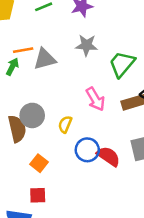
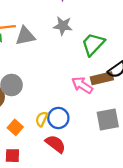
pink arrow: (95, 99) -> (82, 85), moved, turned 150
yellow semicircle: (65, 124) -> (42, 119), moved
red semicircle: (108, 156) -> (55, 144), moved

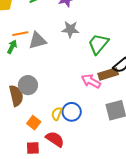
red semicircle: (55, 144) -> (55, 139), moved

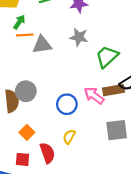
green arrow: (12, 47) -> (19, 22), moved
blue circle: (72, 112) -> (67, 104), moved
yellow semicircle: (57, 114) -> (69, 137), moved
red semicircle: (55, 139) -> (47, 153), turned 30

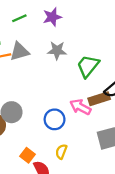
gray triangle: (42, 45) -> (20, 51), moved
orange square: (27, 132) -> (28, 155), moved

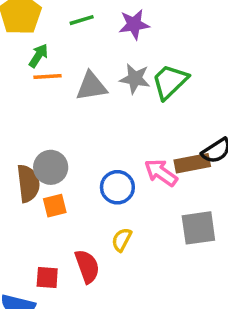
gray triangle: (20, 51) -> (91, 86), moved
green trapezoid: (88, 66) -> (170, 82), moved
orange square: (28, 155) -> (55, 206), moved, turned 32

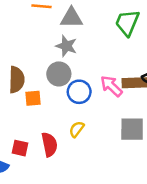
gray star: (135, 79) -> (66, 46), moved
green trapezoid: (170, 82) -> (127, 23), turned -32
gray circle: (51, 167) -> (59, 74), moved

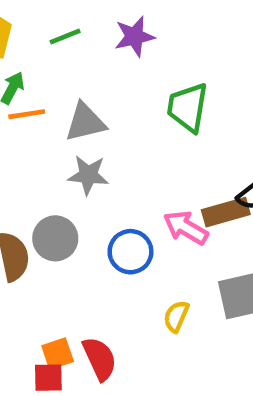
gray circle: (59, 74) -> (55, 238), moved
orange square: (33, 98) -> (58, 354), moved
yellow semicircle: (77, 129) -> (176, 316), moved

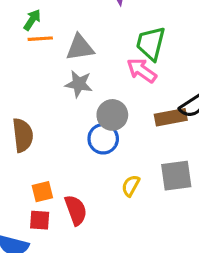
pink arrow: (186, 228) -> (142, 70), moved
gray circle: (55, 238) -> (112, 115), moved
orange square: (58, 354) -> (42, 192), moved

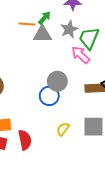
green arrow: (32, 20) -> (44, 18), moved
orange line: (40, 39) -> (27, 24), moved
gray star: (79, 84) -> (69, 29), moved, turned 30

